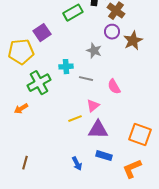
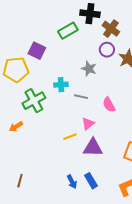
purple square: (42, 33) -> (37, 51), turned -30
blue rectangle: (104, 156) -> (91, 181), moved, turned 42

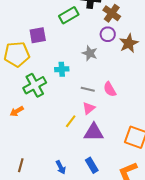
purple square: (37, 51) -> (38, 35), turned -36
gray line: (81, 97) -> (88, 89), moved
yellow line: (70, 137) -> (71, 121), turned -32
blue arrow: (72, 182) -> (61, 167), moved

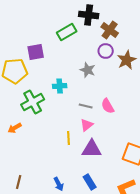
yellow line: (71, 121) -> (69, 138), turned -40

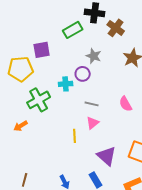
purple circle: (106, 51) -> (83, 74), moved
gray star: (88, 70) -> (94, 56), moved
pink semicircle: (108, 106) -> (126, 104), moved
purple triangle: (92, 149) -> (107, 156), moved, turned 40

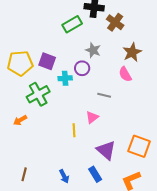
purple square: (42, 50) -> (47, 61), moved, turned 30
gray line: (92, 104) -> (104, 95), moved
pink semicircle: (126, 104) -> (125, 74), moved

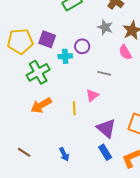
gray star: (93, 50) -> (105, 27), moved
orange arrow: (20, 120) -> (41, 105), moved, size x1.5
brown line: (24, 174) -> (24, 152), turned -72
blue rectangle: (95, 174) -> (105, 152), moved

